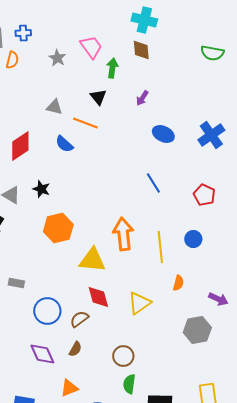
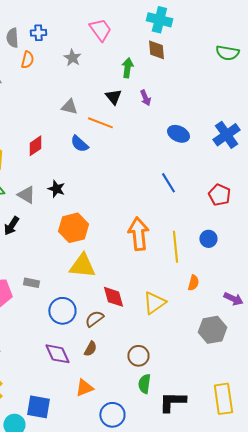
pink trapezoid: (91, 47) -> (100, 30), moved
purple arrow: (142, 98) -> (145, 98), moved, turned -56
red diamond: (20, 146) -> (35, 146), size x0.7
yellow triangle: (92, 260) -> (82, 266), moved

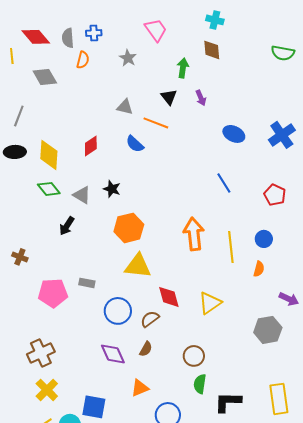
cyan cross: (159, 20) -> (215, 20), size x0.7
orange semicircle: (193, 283) -> (259, 269), moved

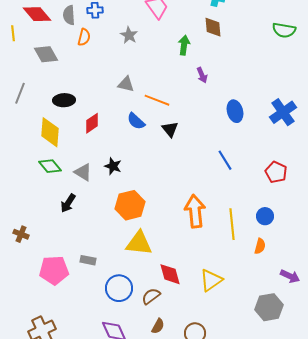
black triangle: (169, 97) -> (170, 129), moved
blue ellipse: (234, 134) -> (235, 111), turned 50
black ellipse: (15, 152) -> (64, 100), moved
brown semicircle: (146, 349) -> (158, 326), moved

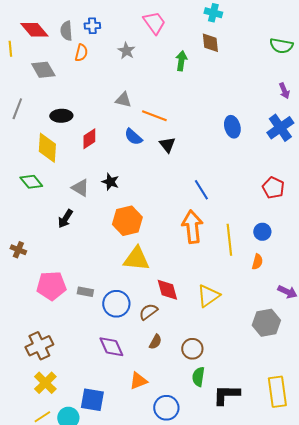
purple arrow: (202, 75) -> (284, 91), moved
blue line: (225, 160) -> (201, 190), moved
green diamond: (50, 166) -> (31, 182), moved
gray rectangle: (88, 260) -> (85, 292), moved

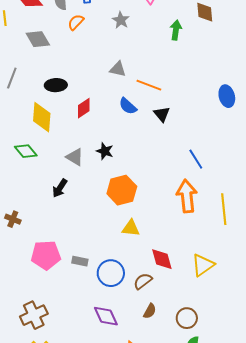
orange semicircle: (81, 53) -> (76, 22), turned -150
yellow triangle: (136, 259) -> (131, 228), size x0.7

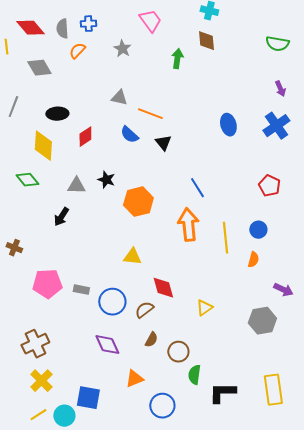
gray triangle: (75, 157) -> (76, 186), turned -30
orange hexagon: (122, 190) -> (138, 202), moved
yellow triangle: (203, 265) -> (204, 308), moved, size x0.7
brown circle: (187, 318) -> (178, 352), moved

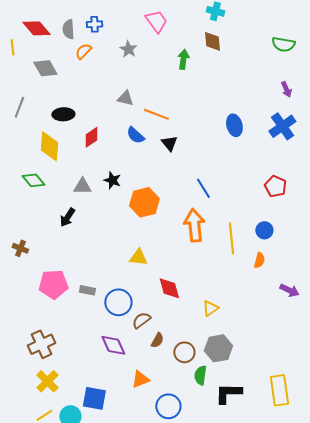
brown semicircle: (144, 310) -> (141, 320), moved
gray hexagon: (262, 321) -> (218, 348), moved

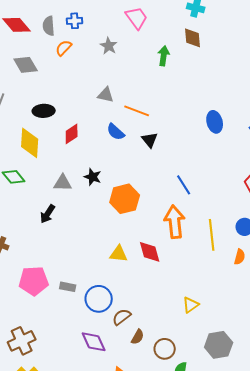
red diamond: (169, 288) -> (150, 252), moved
gray hexagon: (218, 348) -> (219, 345), moved

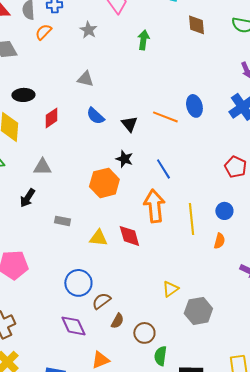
brown diamond: (193, 38) -> (196, 25), moved
orange line: (137, 111) -> (165, 117), moved
black star: (93, 177) -> (124, 159), moved
gray rectangle: (68, 287) -> (62, 221), moved
gray hexagon: (219, 345) -> (198, 311), moved

